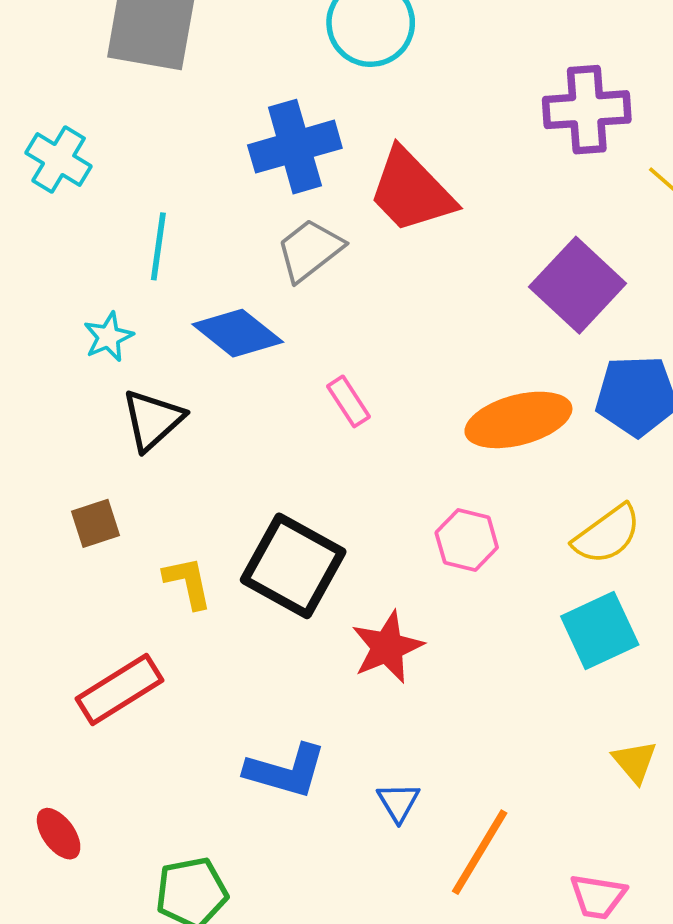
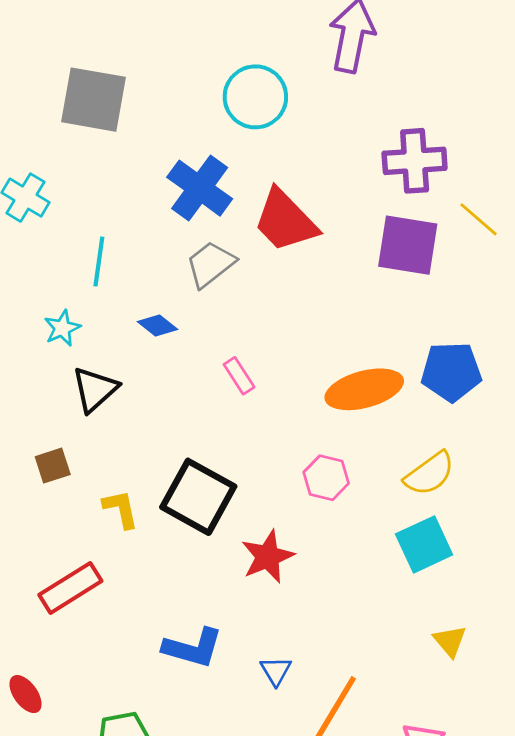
blue cross: (295, 147) -> (200, 188), turned -38
purple square: (578, 285) -> (408, 245), moved, turned -34
blue diamond: (238, 333) -> (157, 325), size x0.6

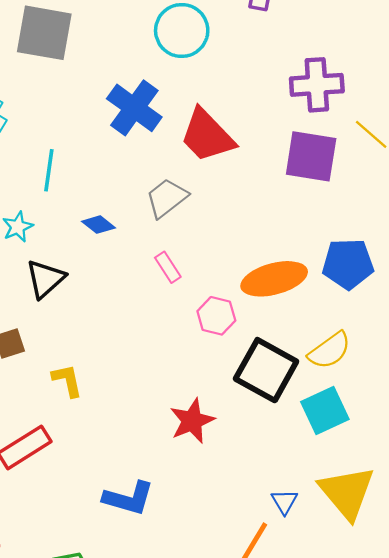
gray trapezoid: (211, 264) -> (167, 198), moved
pink hexagon: (326, 478) -> (216, 316), moved
black square: (198, 497) -> (266, 370), moved
yellow triangle: (450, 641) -> (347, 492), size x2.0
blue triangle: (276, 671) -> (284, 502), moved

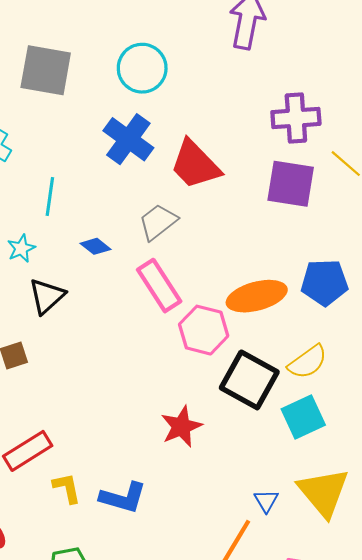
cyan circle: (182, 30) -> (142, 68), moved
pink rectangle: (168, 267) -> (159, 286), size x1.8
pink hexagon: (216, 316) -> (204, 330), size x1.4
yellow L-shape: (67, 380) -> (67, 488), moved

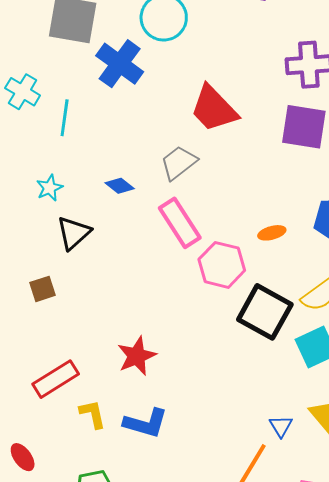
blue cross: (128, 139) -> (120, 64), moved
cyan line: (50, 196) -> (65, 118), moved
orange ellipse: (257, 296) -> (272, 233), size x0.5
red star: (181, 427) -> (137, 356), moved

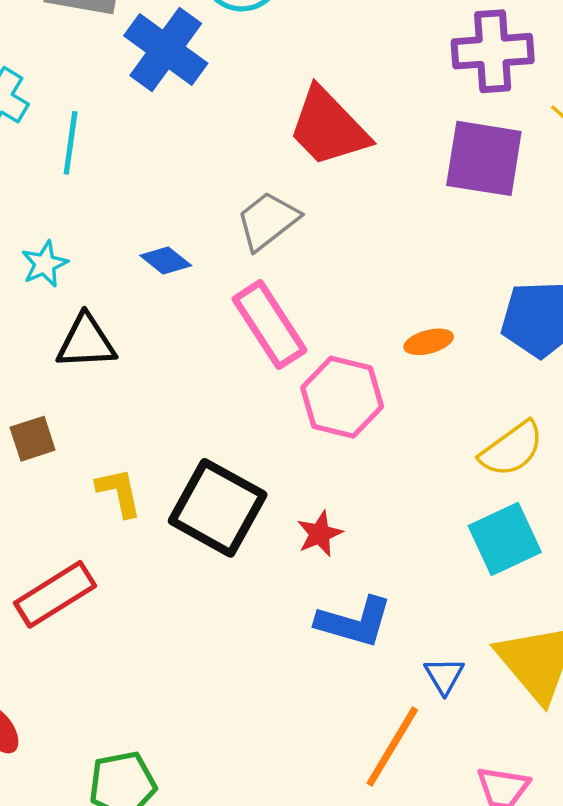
black triangle: (74, 233) -> (86, 342), turned 39
black square: (265, 312) -> (218, 508), moved
red star: (137, 356) -> (320, 534), moved, size x0.7
yellow L-shape: (93, 414) -> (119, 492), moved
blue L-shape: (146, 423) -> (354, 622), moved

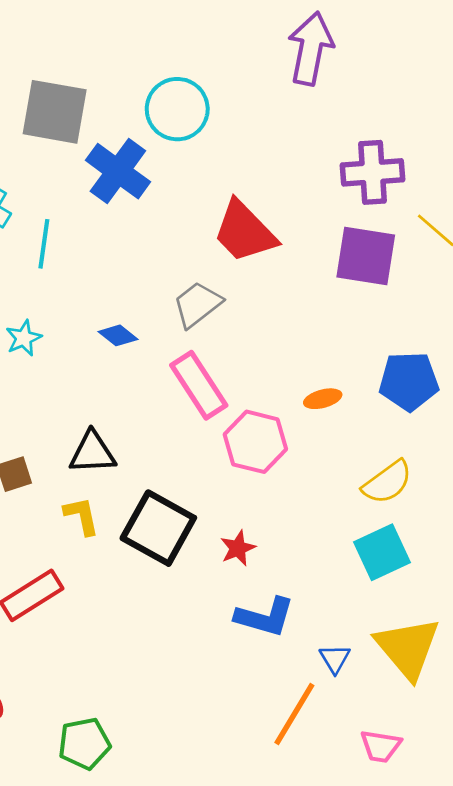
black triangle: (86, 342) -> (92, 453), moved

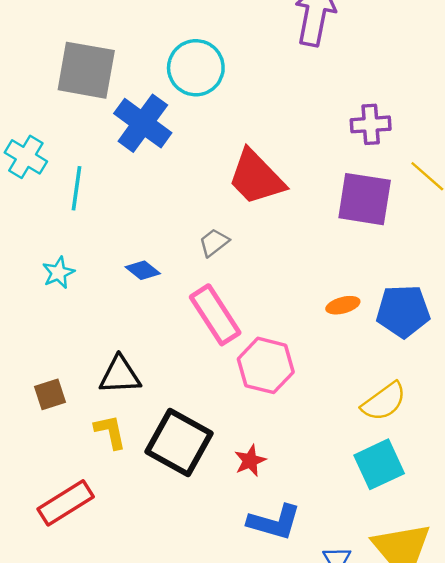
purple cross: (373, 172) -> (371, 124), size x0.7
gray trapezoid: (197, 304) -> (214, 243), size x0.7
orange ellipse: (323, 399) -> (343, 305), moved

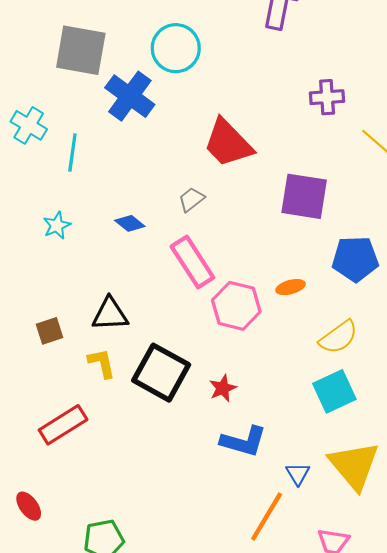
purple square: (365, 199) -> (304, 196), moved
orange ellipse: (343, 305) -> (291, 287), moved

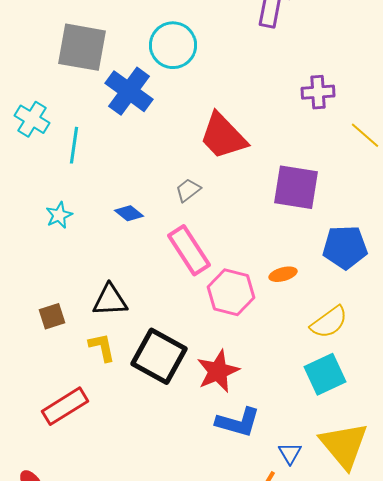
red star: (223, 388) -> (218, 371), size x1.6

